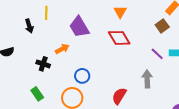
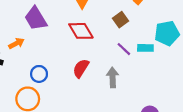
brown square: (162, 26) -> (121, 20), moved
red semicircle: (119, 96) -> (81, 68), moved

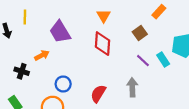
red diamond: (81, 31) -> (103, 44), turned 35
cyan rectangle: (145, 48) -> (163, 60), turned 56
red semicircle: (81, 68) -> (98, 94), moved

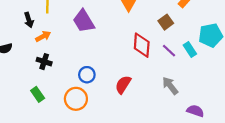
red diamond: (103, 44) -> (142, 45), moved
orange arrow: (42, 55) -> (43, 36), moved
gray arrow: (132, 87) -> (170, 86), moved, turned -36

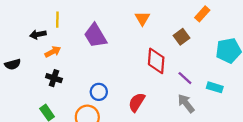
black arrow: (29, 20) -> (38, 34), turned 96
cyan rectangle: (190, 50) -> (215, 87), moved, turned -40
purple line: (169, 51) -> (185, 78), moved

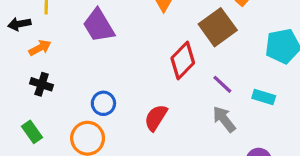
brown square: (181, 37) -> (218, 27), size x1.6
red diamond: (156, 61) -> (183, 60), turned 40

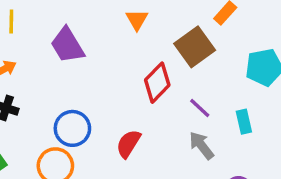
cyan rectangle: (264, 97) -> (244, 122), turned 60
blue circle: (103, 103) -> (72, 128), size x1.4

